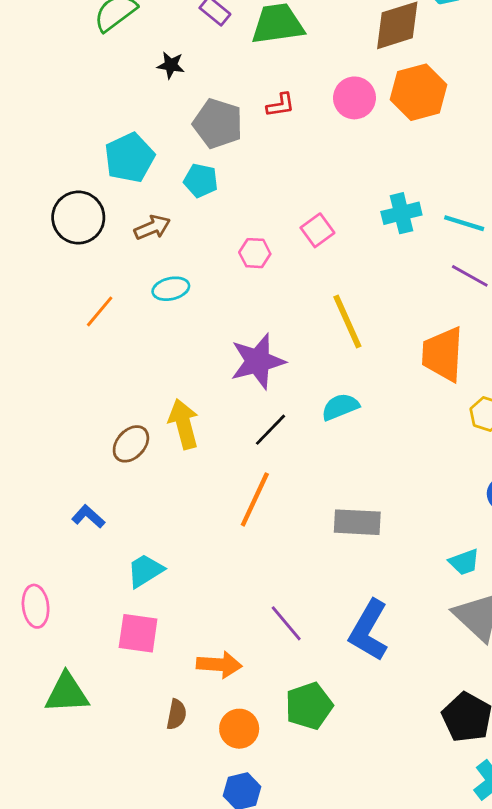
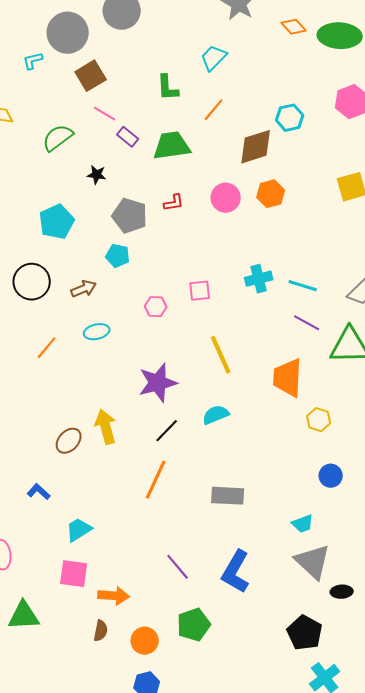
orange hexagon: (419, 92) -> (271, 194), size x0.7
cyan pentagon: (130, 158) -> (57, 222), moved
pink square: (317, 230) -> (200, 291), turned 30
orange arrow: (219, 665) -> (114, 596), moved

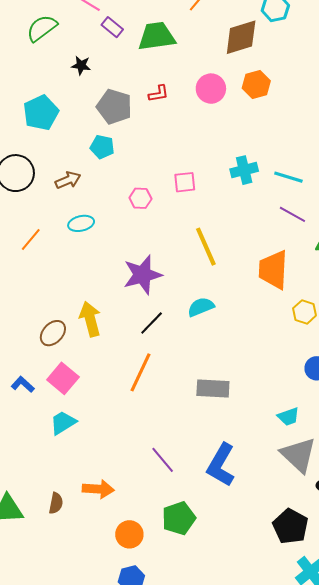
pink square: (74, 574) -> (63, 378), moved, turned 32
brown semicircle: (101, 631) -> (56, 503), moved

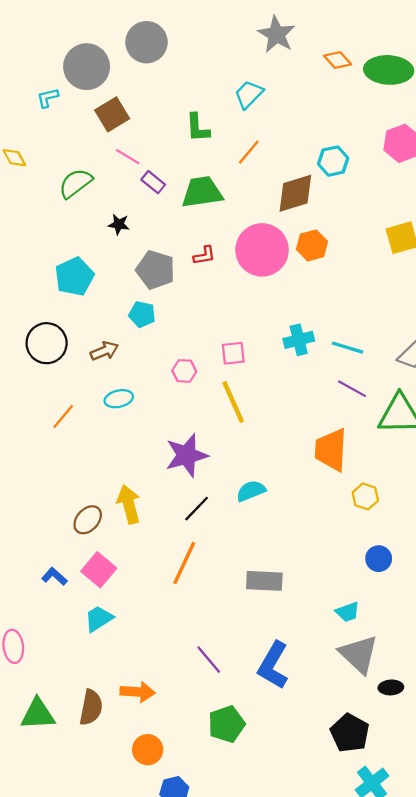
pink circle: (211, 89) -> (262, 250), size x1.6
yellow line: (206, 247) -> (233, 402), moved
brown semicircle: (56, 503) -> (91, 707), size x1.5
orange circle: (129, 534) -> (148, 750), moved

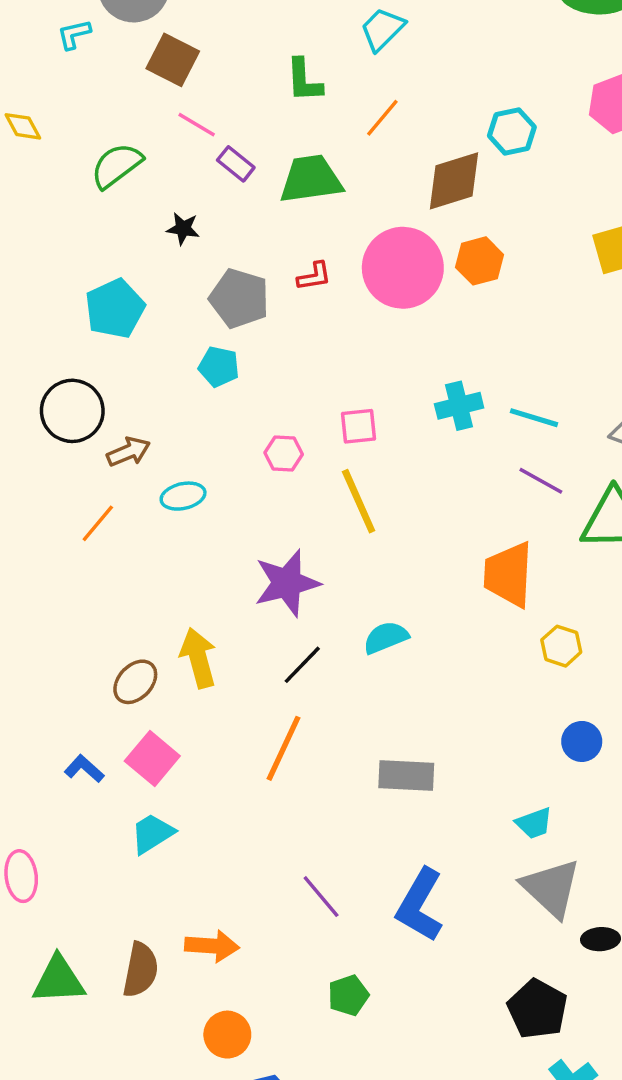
brown square: (112, 114) -> (173, 60), turned -32
brown arrow: (104, 351) -> (128, 452), moved
green pentagon: (227, 724) -> (348, 995), size x0.7

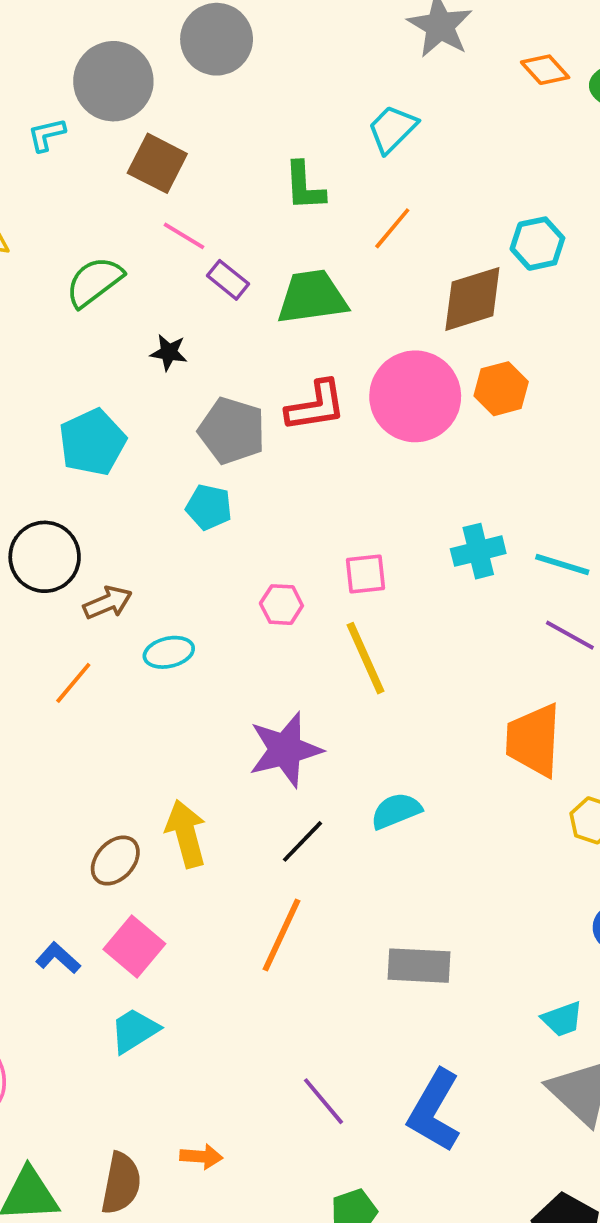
red L-shape: (314, 276) -> (316, 406), size x1.6
orange arrow: (212, 946) -> (201, 1157), size x0.7

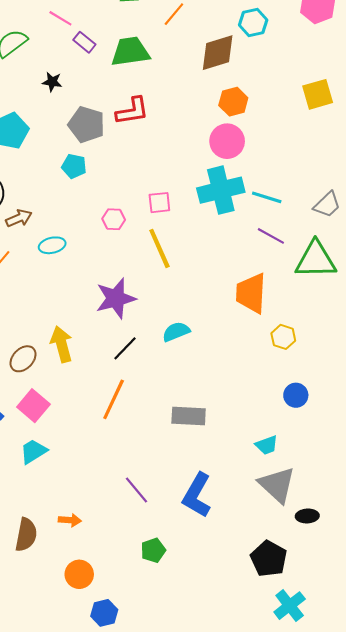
pink circle: (415, 396) -> (227, 141), moved, size x0.7
cyan cross: (478, 551) -> (221, 190), size x1.6

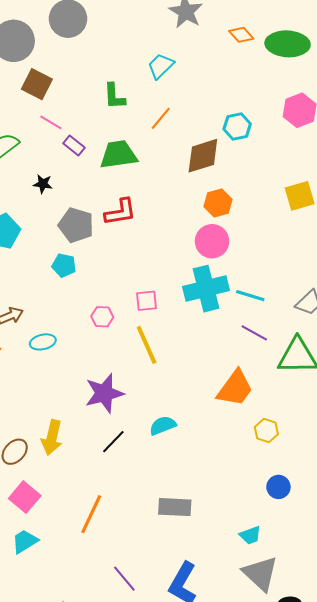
orange trapezoid: (251, 293) -> (235, 388), turned -147
yellow arrow: (62, 344) -> (52, 438), turned -152
orange line: (114, 399) -> (91, 514), moved

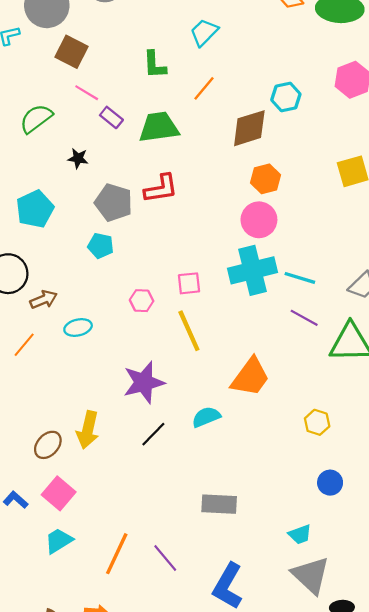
orange trapezoid: (235, 388) -> (250, 377), moved
orange line: (91, 514) -> (117, 554), moved
purple line: (124, 579) -> (165, 558), moved

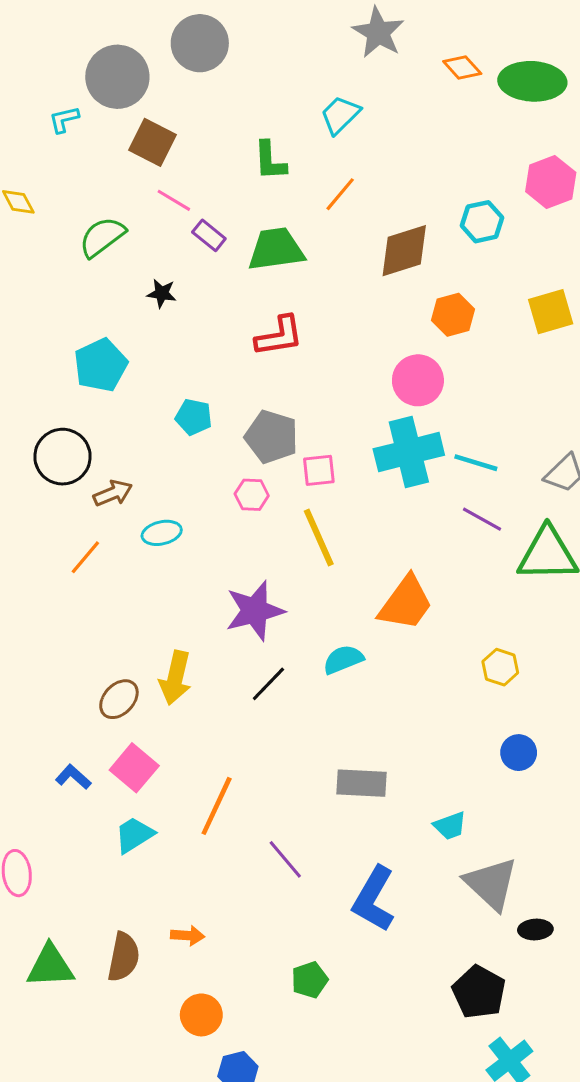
cyan hexagon: (286, 97) -> (482, 222), moved
orange hexagon: (265, 179) -> (453, 315), moved
gray pentagon: (114, 203) -> (271, 437), moved
cyan trapezoid: (300, 534) -> (450, 826), moved
orange line: (117, 554) -> (217, 806), moved

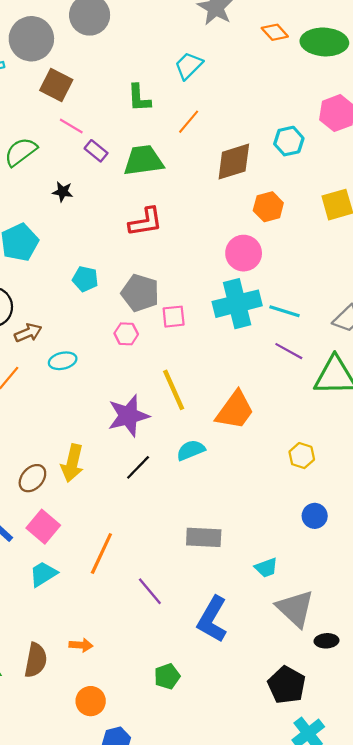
yellow line: (319, 537) -> (174, 390), moved

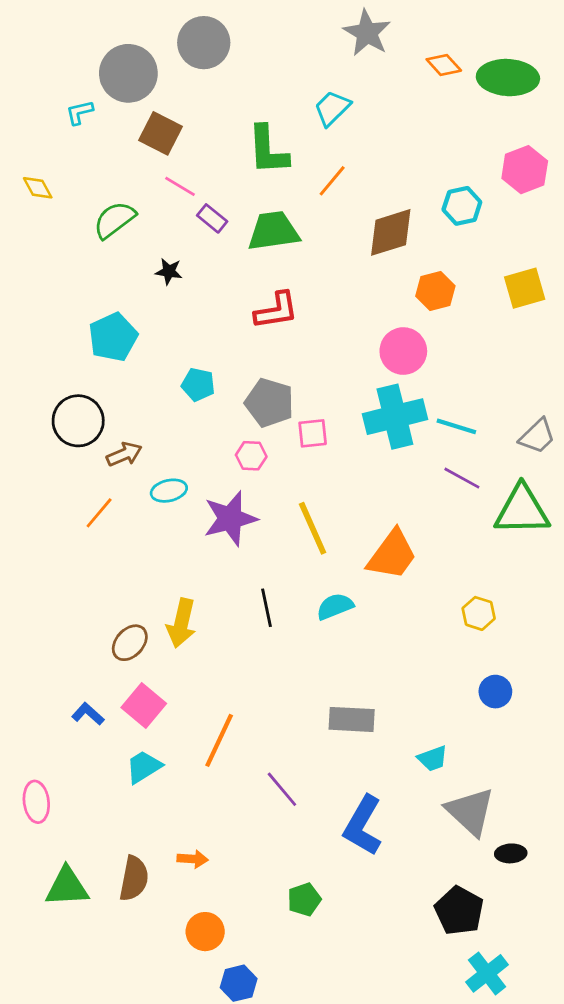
green L-shape: (139, 98) -> (268, 150), size x1.4
purple star: (128, 416) -> (230, 518), moved
black line: (138, 467) -> (267, 608), moved, turned -56

